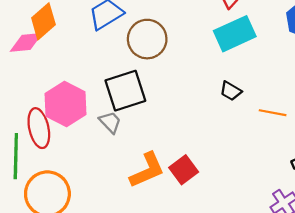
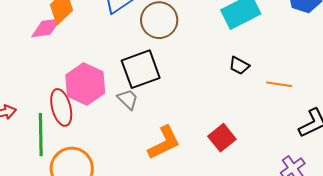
red square: (184, 170) -> (222, 138), moved

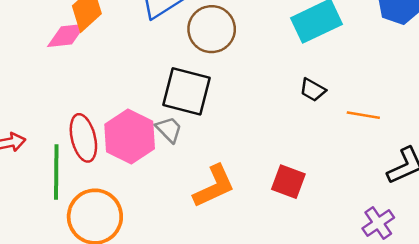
black square: (141, 69) -> (186, 91), turned 33
pink hexagon: (85, 84) -> (130, 137), moved
red square: (222, 138) -> (288, 182), turned -32

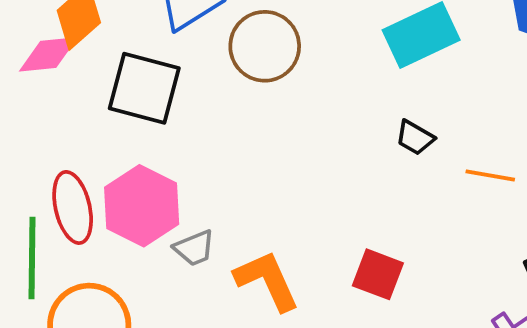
black square: (186, 91) -> (144, 88), moved
gray trapezoid: (169, 129) -> (194, 248), moved, turned 112
orange L-shape: (214, 186) -> (267, 281), turned -90

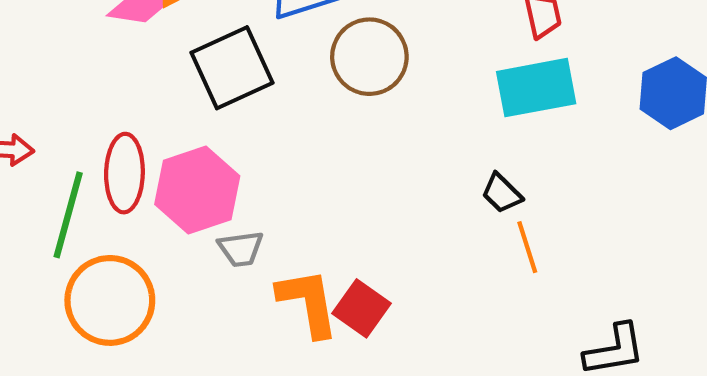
black square: (144, 88) -> (232, 68), turned 36
orange line: (490, 176) -> (527, 247), moved, turned 48
red square: (378, 274) -> (361, 308), moved

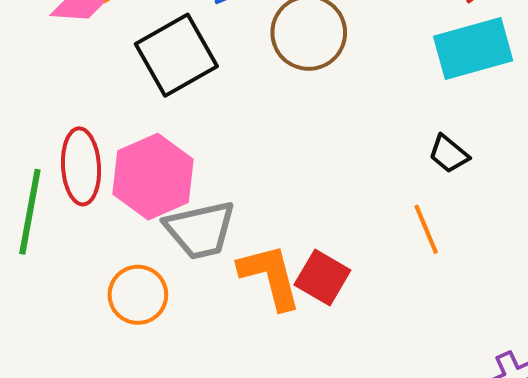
orange line: (527, 247) -> (426, 229), moved
gray trapezoid: (241, 249) -> (200, 230), size x1.6
orange circle: (110, 300) -> (138, 295), moved, size x0.7

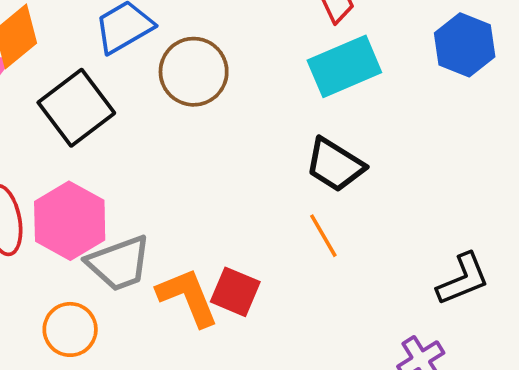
black trapezoid: (449, 154) -> (335, 165), size x1.6

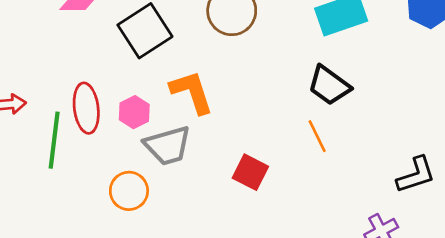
pink hexagon: (70, 221) -> (134, 112), size x0.6
orange L-shape: (188, 297) -> (192, 92), moved

